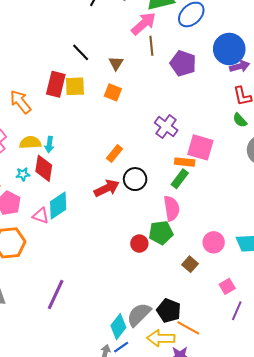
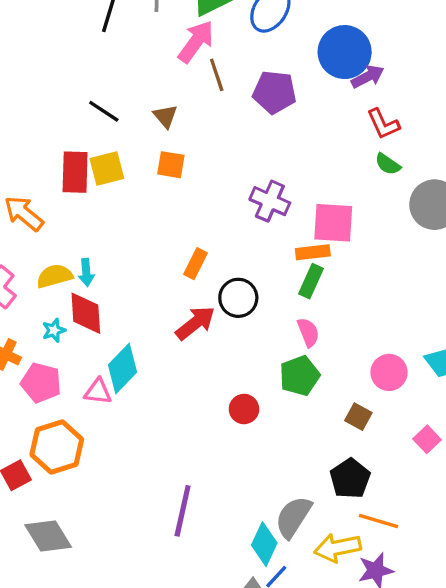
pink semicircle: (172, 208) -> (308, 332), size x0.7
red circle: (139, 244) -> (244, 409), moved
purple line: (56, 295) -> (183, 511), moved
black pentagon: (169, 311) -> (350, 478), moved, turned 30

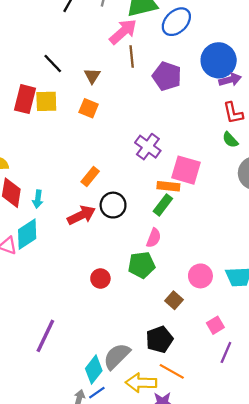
cyan arrow: (86, 273) -> (38, 199), moved
pink semicircle: (308, 332) -> (154, 238), turned 30

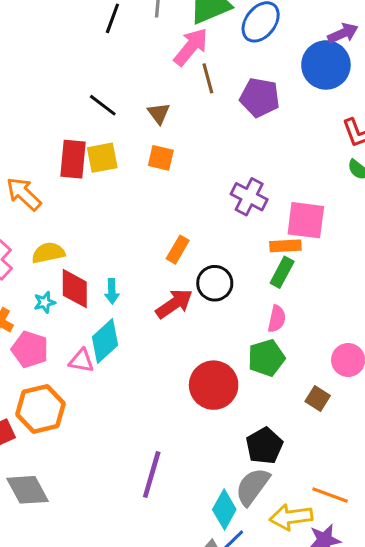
purple arrow: (230, 80) -> (343, 33), moved
red circle: (100, 278) -> (214, 385), size x1.8
black pentagon: (159, 339) -> (264, 446), moved

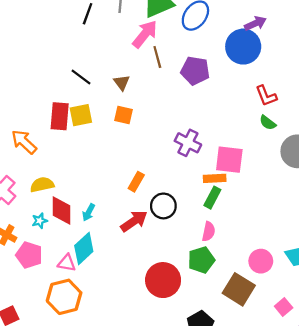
cyan arrow: (112, 291) -> (89, 212), turned 30
brown square: (318, 399) -> (239, 289), size x1.8
orange hexagon: (41, 409) -> (64, 297), moved

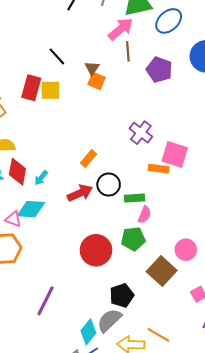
orange square: (124, 115) -> (97, 81), moved
green rectangle: (212, 198) -> (134, 198), moved, turned 48
cyan diamond: (84, 249) -> (31, 209), turned 36

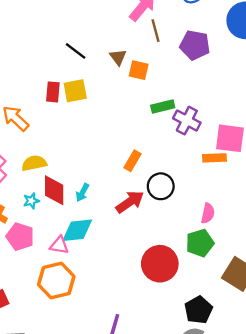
orange square: (97, 81) -> (139, 70), moved
red rectangle: (31, 88) -> (53, 92), size x0.7
green rectangle: (134, 198) -> (163, 106), moved

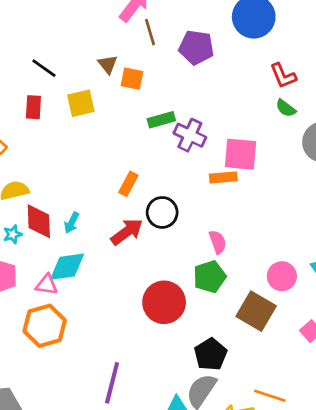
black line: (76, 51) -> (44, 68), moved
yellow square: (75, 91) -> (81, 103), moved
pink semicircle: (208, 213) -> (218, 242), turned -30

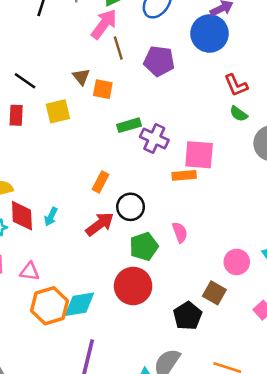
cyan diamond: (67, 267) -> (79, 304), moved
green pentagon: (210, 277) -> (144, 247), moved
brown square: (256, 311) -> (214, 293), size x0.7
orange hexagon: (45, 326) -> (50, 306), moved
black pentagon: (211, 354) -> (188, 316), moved

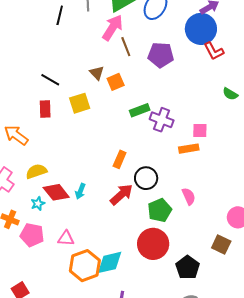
red L-shape: (236, 85) -> (214, 51), moved
orange square: (103, 89) -> (116, 82), turned -30
pink square: (199, 155) -> (200, 130), size x0.6
red diamond: (22, 216) -> (56, 192), turned -32
black pentagon: (188, 316) -> (188, 267), moved

